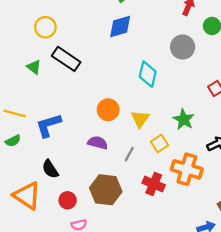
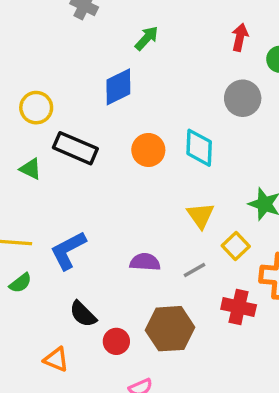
blue diamond: (120, 27) -> (118, 87), moved
orange circle: (108, 110) -> (148, 150), moved
gray line: (129, 154) -> (194, 270), turned 42
orange triangle: (27, 196) -> (56, 359), size x0.6
red circle: (68, 200) -> (116, 341), moved

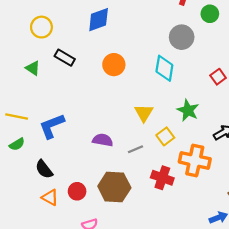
black rectangle: (75, 148) -> (65, 58), size x0.7
cyan diamond: (199, 148) -> (164, 68), moved
black semicircle: (83, 314) -> (44, 169), moved
orange triangle: (56, 359) -> (50, 197), moved

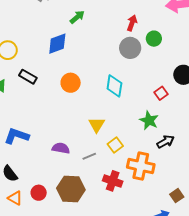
gray circle: (182, 37) -> (130, 48), moved
green star: (188, 110) -> (149, 120), moved
blue L-shape: (52, 126) -> (17, 136), turned 40

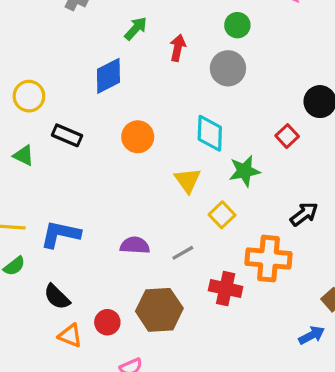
red arrow: (132, 23) -> (178, 48), moved
green circle: (154, 39) -> (237, 25), moved
green star: (149, 120) -> (245, 171), moved, turned -30
yellow triangle: (97, 125) -> (187, 180), moved
yellow square: (115, 145) -> (222, 215), moved

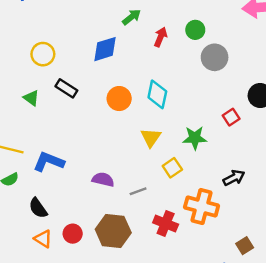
green circle: (237, 25) -> (195, 30), moved
gray circle: (228, 68) -> (215, 57), moved
cyan diamond: (210, 133) -> (157, 94), moved

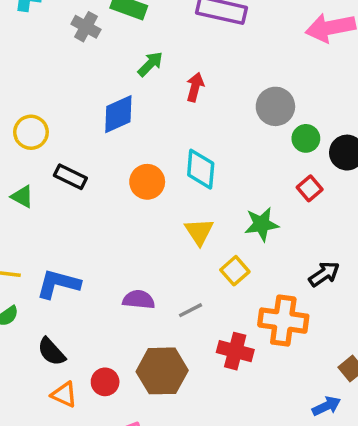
green circle: (195, 30) -> (306, 138), moved

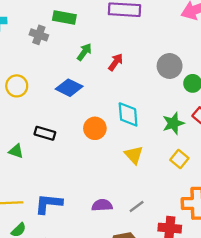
red arrow: (195, 87) -> (116, 62), turned 30
blue diamond: (118, 114) -> (69, 88), turned 60
yellow circle: (31, 132) -> (17, 86), moved
green star: (262, 224) -> (173, 123), moved
yellow square: (235, 271) -> (179, 159), moved

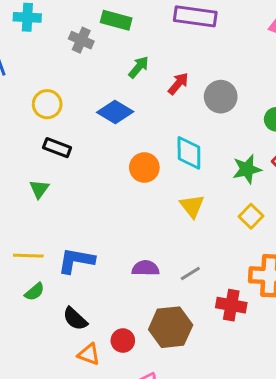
gray circle: (170, 66) -> (221, 97), moved
black rectangle: (45, 133) -> (57, 148), moved
green triangle: (16, 151) -> (39, 189), turned 42

